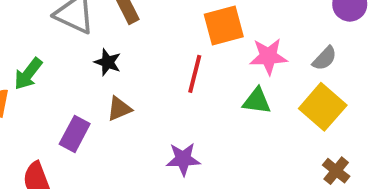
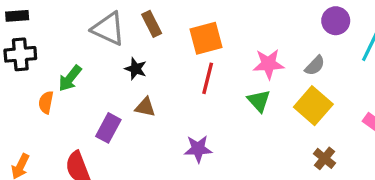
orange square: (224, 25) -> (206, 38), moved
green triangle: (257, 101) -> (259, 101), turned 40
brown triangle: (119, 109) -> (145, 107), turned 35

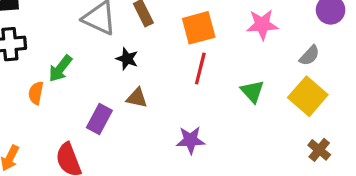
pink star: (268, 64) -> (262, 25), moved

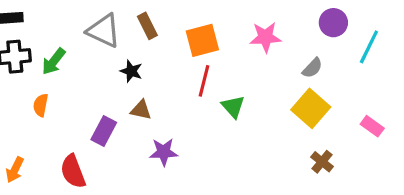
green arrow: (60, 69) -> (54, 61), moved
green triangle: (252, 91) -> (233, 107), moved
purple star: (191, 140) -> (164, 152), moved

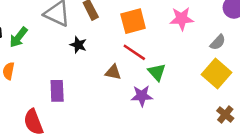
red line: (204, 81) -> (134, 52), turned -70
brown triangle: (141, 110) -> (113, 72), moved
purple rectangle: (104, 131) -> (57, 91), turned -30
purple star: (164, 152) -> (142, 96), moved

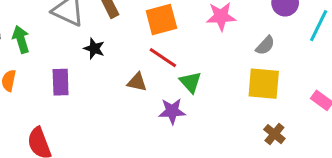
green arrow: (18, 37) -> (21, 39), turned 125
yellow square: (216, 73) -> (264, 84), turned -36
purple rectangle: (57, 91) -> (61, 82), moved

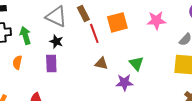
black star: (94, 49) -> (56, 41), moved
red line: (163, 58) -> (94, 33), moved, turned 36

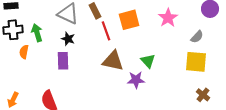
pink star: (156, 20) -> (168, 18), turned -30
orange semicircle: (17, 62) -> (24, 52), moved
brown triangle: (101, 63) -> (113, 61), size x1.6

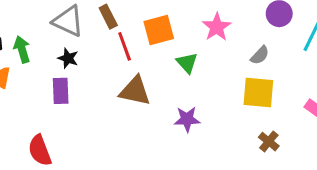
green triangle: (148, 61) -> (187, 63), moved
purple star: (136, 80) -> (187, 119), moved

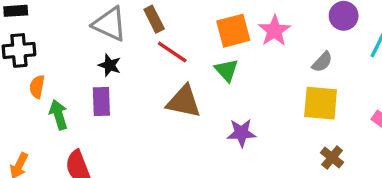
orange square: (159, 30) -> (233, 31), moved
red line: (125, 46) -> (172, 52), turned -36
green arrow: (22, 49) -> (59, 115), moved
green triangle: (187, 63) -> (227, 70), moved

